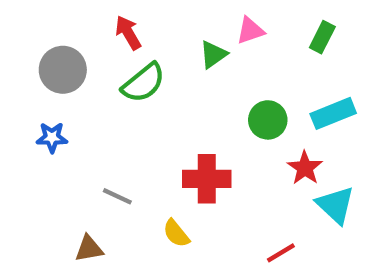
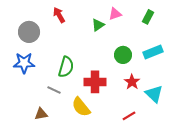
green semicircle: (143, 83) -> (66, 67), moved, turned -35
blue star: (52, 137) -> (24, 63), size x1.5
red star: (305, 168) -> (132, 82), moved
yellow semicircle: (176, 233) -> (81, 107), size x1.5

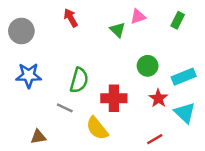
green triangle: (98, 25) -> (118, 30), turned -40
gray circle: (29, 32) -> (21, 31), moved
cyan rectangle: (153, 52) -> (184, 77), moved
brown triangle: (41, 114) -> (38, 137), moved

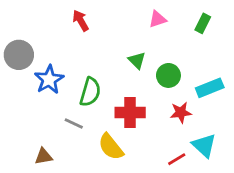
green triangle: (118, 30) -> (137, 60), moved
gray circle: (21, 31) -> (19, 55), moved
blue star: (29, 75) -> (49, 80), moved, turned -30
red star: (158, 98) -> (181, 113), turned 30
cyan triangle: (185, 113) -> (204, 145), moved

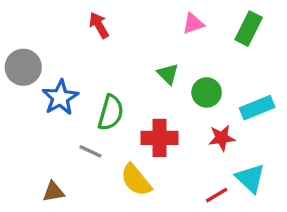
green rectangle: (203, 23) -> (249, 29), size x1.4

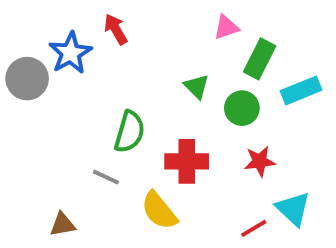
green rectangle: (249, 29) -> (260, 59), moved
blue star: (60, 98) -> (70, 53), moved
cyan rectangle: (257, 108) -> (301, 90), moved

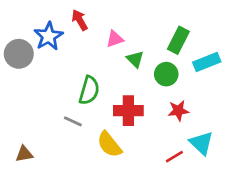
pink triangle: (226, 27) -> (115, 39), moved
brown triangle: (63, 224) -> (24, 154), moved

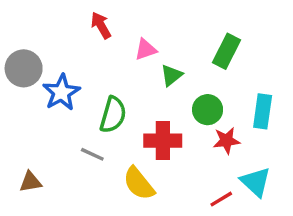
blue star: (49, 36) -> (61, 92), moved
green triangle: (135, 59) -> (171, 75), turned 36
cyan rectangle: (207, 62) -> (263, 111), moved, turned -60
green circle: (166, 74) -> (208, 110), moved
brown triangle: (24, 154) -> (30, 182), moved

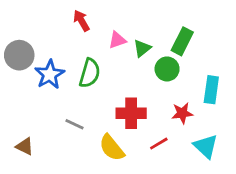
green triangle: (171, 75) -> (142, 48), moved
green circle: (208, 110) -> (167, 69), moved
green semicircle: (113, 115) -> (90, 73), moved
brown triangle: (30, 182) -> (25, 146), turned 36
red line: (221, 199) -> (159, 144), moved

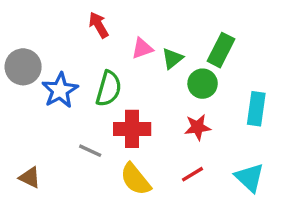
red cross: (131, 113) -> (132, 129), moved
red star: (182, 113) -> (198, 127), moved

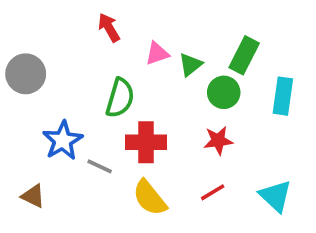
blue star: (60, 90) -> (63, 140), moved
cyan rectangle: (256, 109) -> (283, 96), moved

